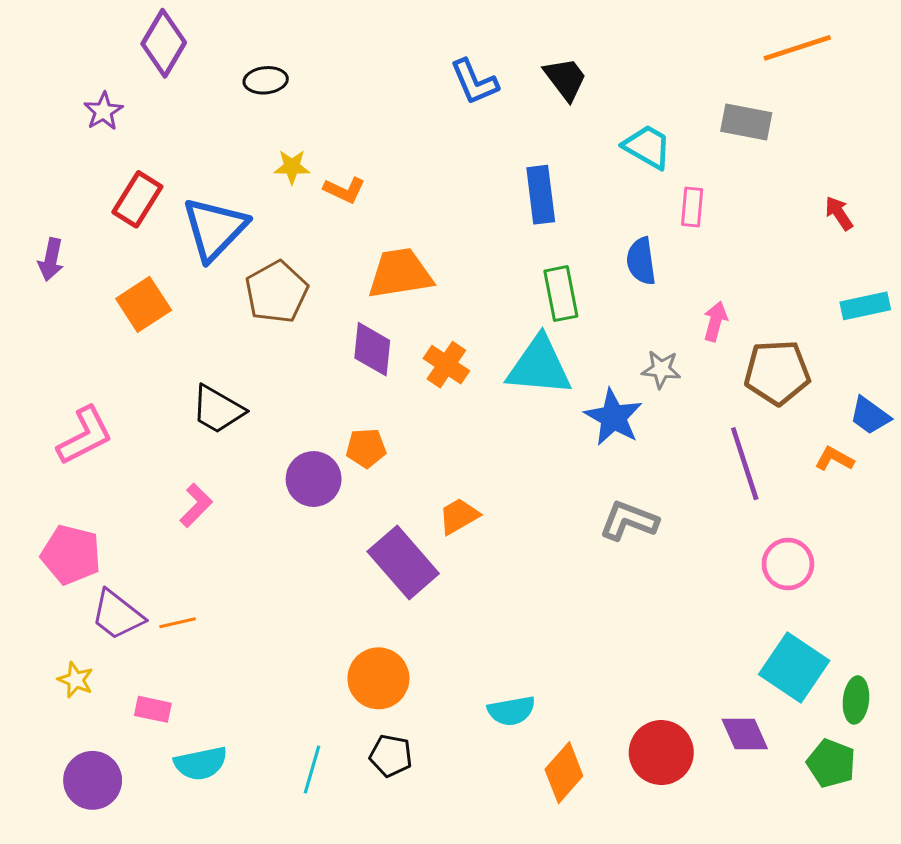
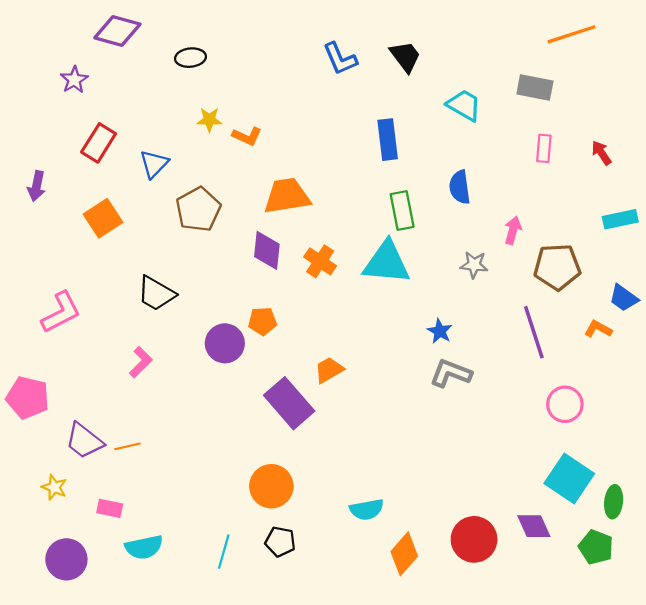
purple diamond: (164, 43) -> (117, 31), turned 75
pink rectangle: (692, 207) -> (544, 148), moved
blue triangle: (215, 229) -> (154, 164), size x0.6
blue star: (613, 417) -> (440, 331), moved, size x0.6
pink pentagon: (71, 555) -> (28, 398), moved

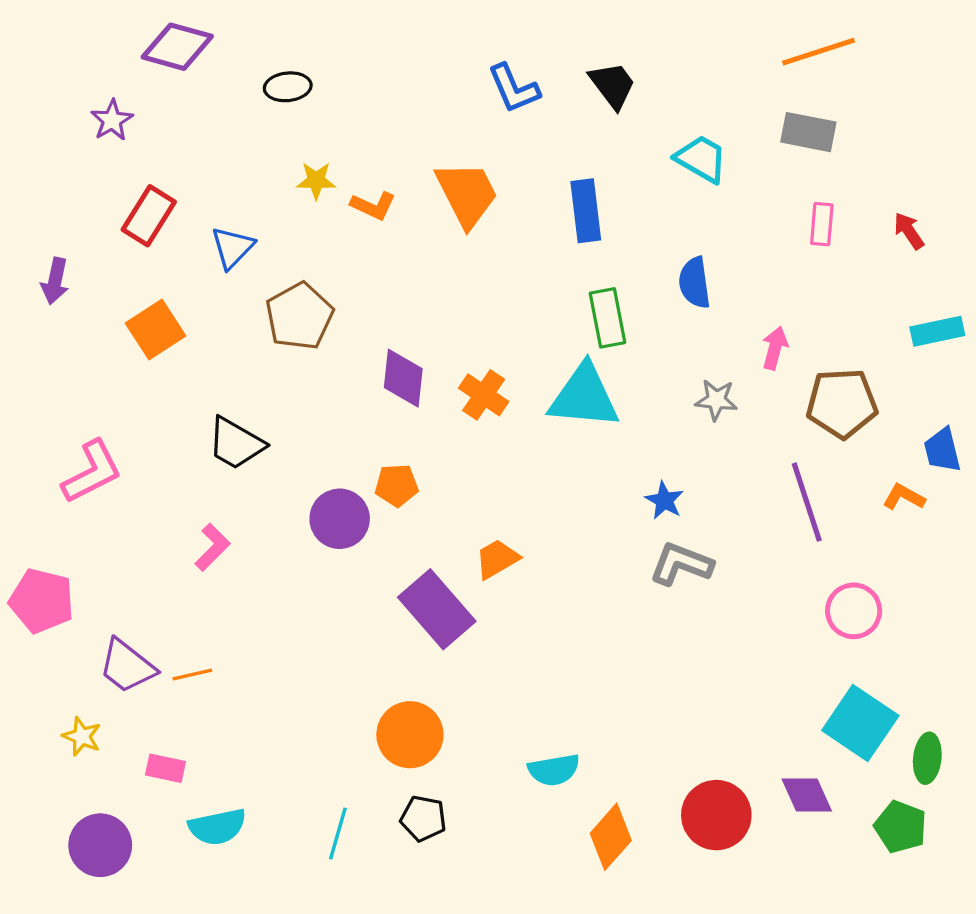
orange line: (572, 34) -> (818, 52), moved
orange trapezoid: (287, 196) -> (467, 194), moved, turned 72
blue trapezoid: (624, 298) -> (942, 450), turned 40

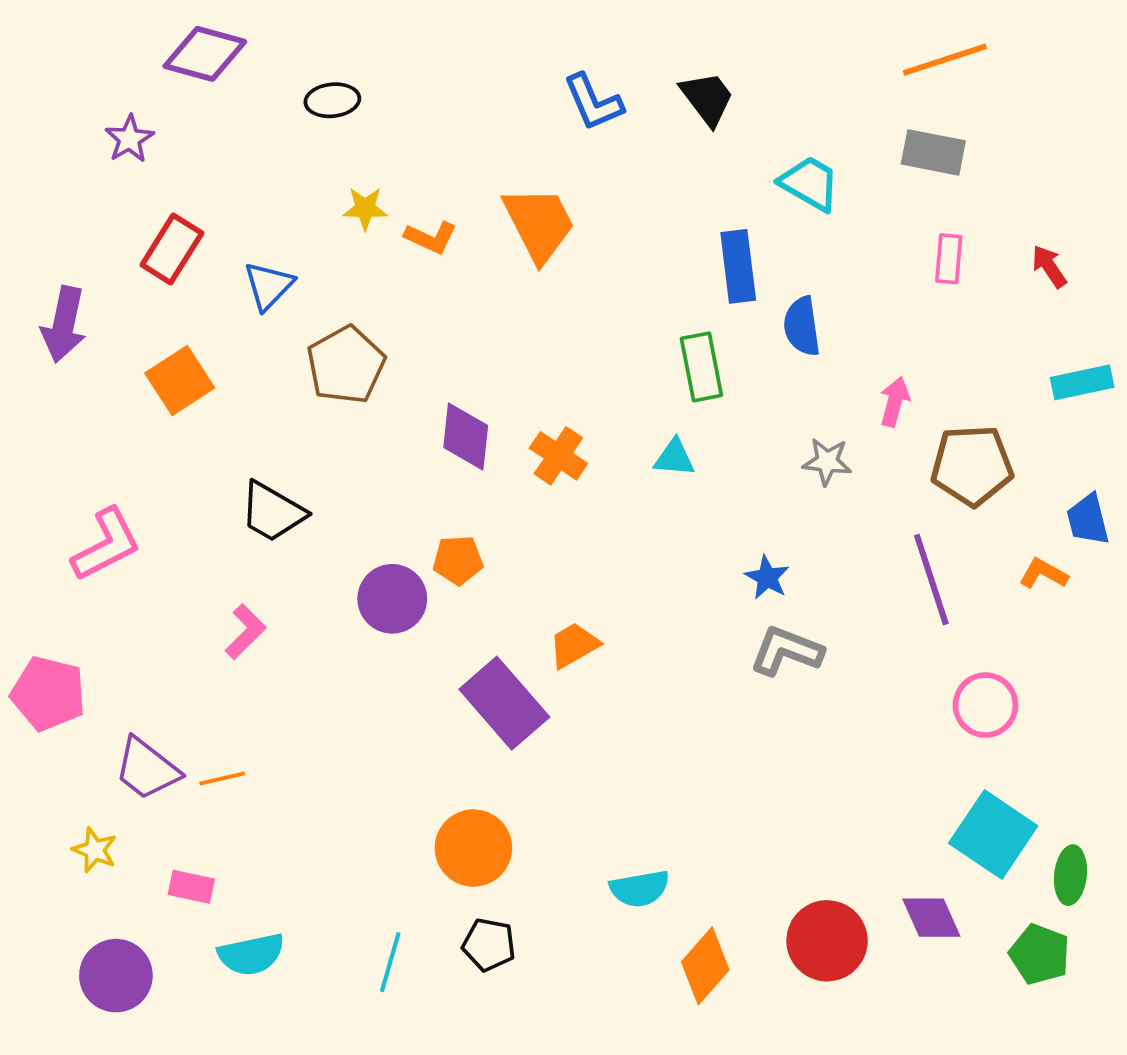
blue rectangle: (586, 211) -> (738, 266), moved
purple arrow: (55, 281) -> (64, 324), size x1.4
cyan triangle: (584, 397) -> (674, 458), size x0.5

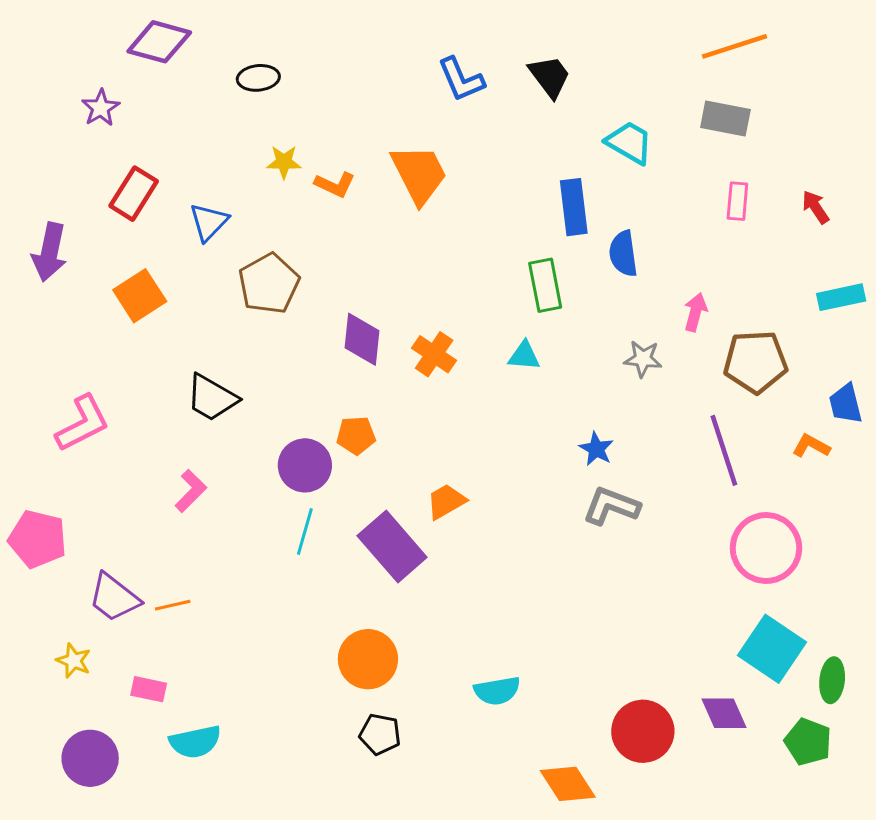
pink circle: (985, 705) -> (766, 548), size x1.4
cyan line: (390, 962) -> (305, 531), moved
orange diamond: (705, 966) -> (568, 784), moved, turned -74

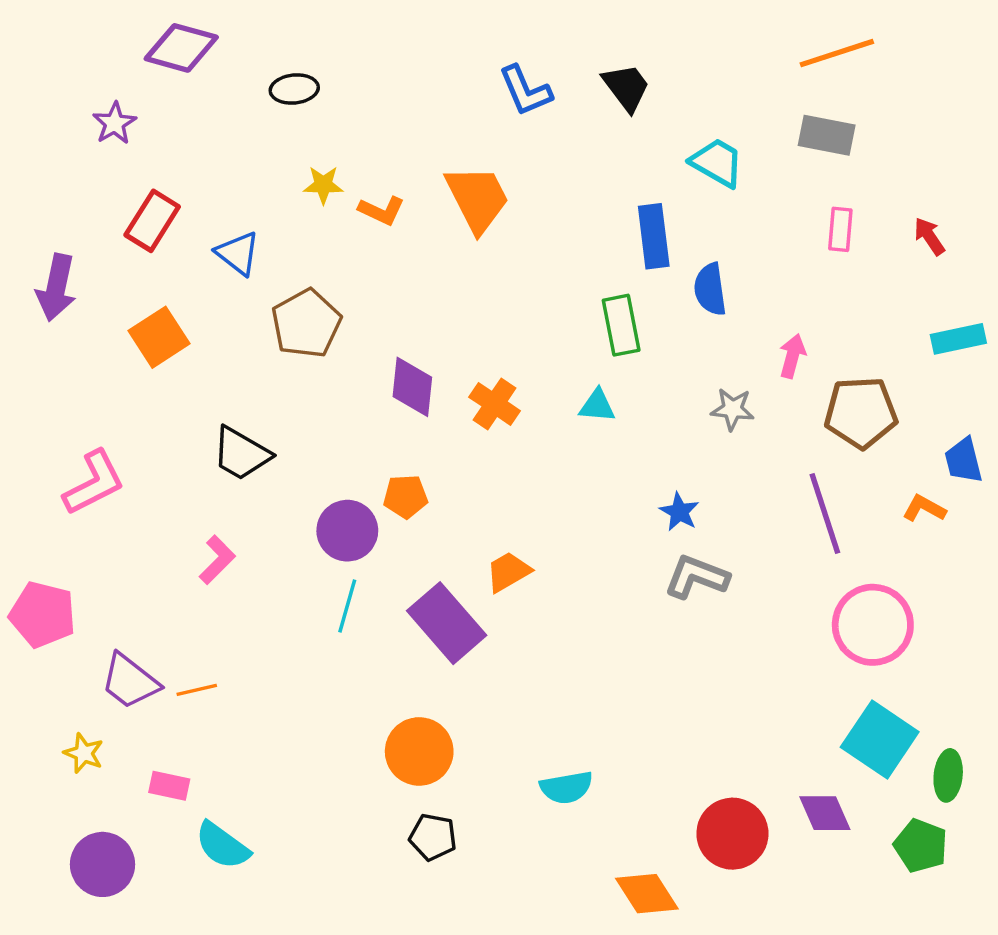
blue triangle: (209, 222) -> (238, 253), turned -36
cyan semicircle: (195, 742) -> (222, 846), turned 48

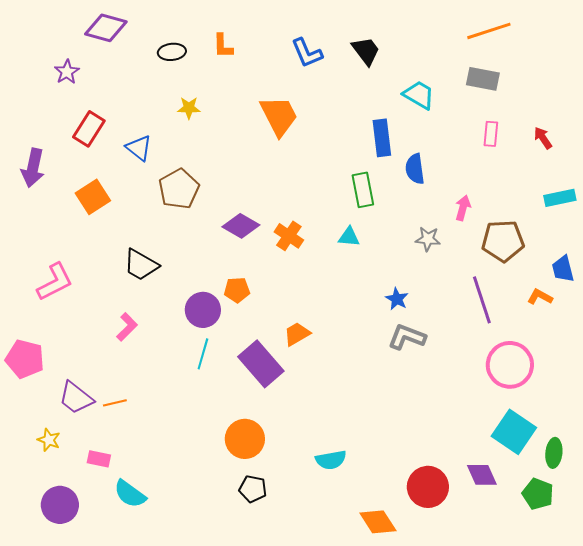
orange L-shape: (382, 211) -> (223, 46), moved, turned 64
purple diamond: (412, 387) -> (241, 226), turned -66

